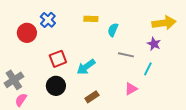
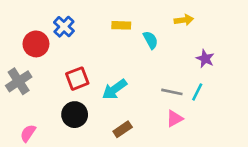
yellow arrow: (164, 23) -> (184, 20), moved, size x0.6
cyan semicircle: (113, 30) -> (151, 40), turned 128
gray line: (126, 55) -> (172, 92), moved
gray cross: (14, 80) -> (19, 81), moved

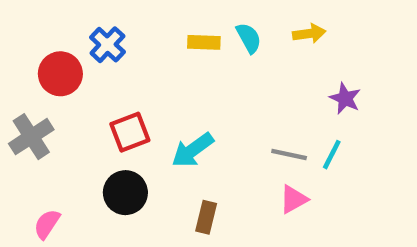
cyan semicircle: (151, 40) -> (249, 38), moved
brown rectangle: (123, 129) -> (206, 217), turned -42

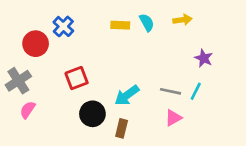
cyan arrow: (193, 150) -> (127, 95), moved
black circle: (125, 193) -> (92, 114), moved
pink semicircle: (47, 224) -> (28, 110), moved

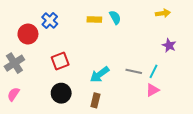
yellow arrow: (182, 20) -> (163, 13), moved
purple star: (204, 58) -> (169, 45), moved
pink semicircle: (28, 110) -> (13, 94), moved
black circle: (92, 114) -> (61, 93), moved
pink triangle: (173, 118) -> (152, 90), moved

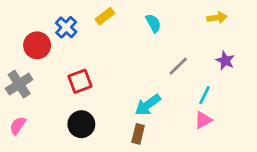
yellow rectangle: (94, 19) -> (105, 16), moved, turned -40
gray line: (134, 71) -> (178, 66), moved, turned -56
cyan arrow: (100, 74) -> (148, 105), moved
brown rectangle: (95, 100) -> (138, 134), moved

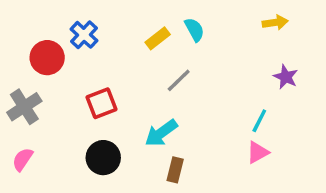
yellow rectangle: (105, 16) -> (158, 38), moved
gray line: (178, 66) -> (179, 80), moved
cyan arrow: (148, 105) -> (161, 133), moved

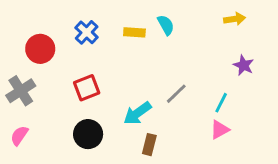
blue cross: (84, 35) -> (87, 32), moved
yellow rectangle: (158, 38) -> (134, 32), turned 42
gray line: (179, 80) -> (176, 94), moved

